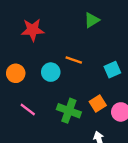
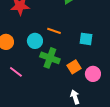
cyan square: (112, 70) -> (86, 39), turned 32
green cross: (69, 111) -> (50, 58), moved

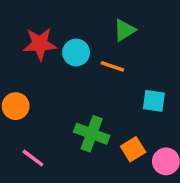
orange line: (54, 31) -> (112, 66), moved
cyan circle: (35, 41) -> (76, 53), moved

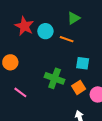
red star: (40, 44) -> (24, 26), turned 30
cyan square: (154, 101) -> (83, 63), moved

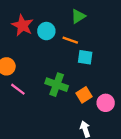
cyan square: (83, 63) -> (85, 57), moved
pink line: (20, 92) -> (18, 89), moved

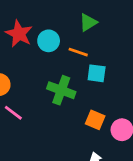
green cross: (57, 85) -> (61, 90), moved
orange square: (84, 95) -> (95, 120), turned -35

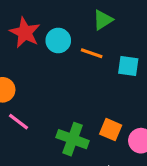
cyan square: (97, 73) -> (128, 66), moved
green cross: (61, 90) -> (73, 139), moved

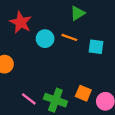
cyan circle: (58, 40) -> (45, 39), moved
pink line: (18, 122) -> (29, 99), moved

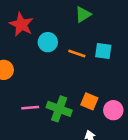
orange line: (69, 37) -> (77, 53), moved
pink line: (29, 99) -> (30, 108), turned -42

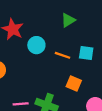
orange square: (89, 101) -> (74, 84), moved

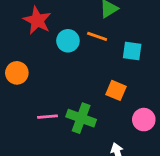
orange line: (62, 55) -> (97, 36), moved

